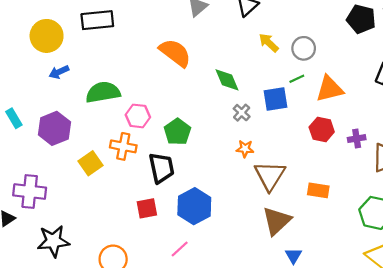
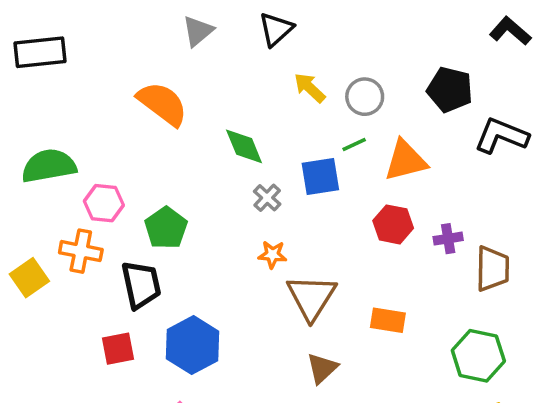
black pentagon: (361, 19) -> (450, 90), moved
brown triangle: (277, 221) -> (322, 368), size x0.7

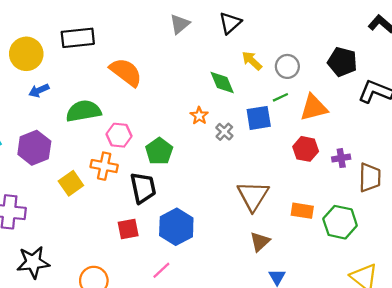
orange semicircle: (162, 104) -> (126, 72), moved
green diamond: (244, 146) -> (222, 82), moved
orange star: (272, 255) -> (199, 116), moved, turned 30
green hexagon: (478, 356) -> (340, 222), moved

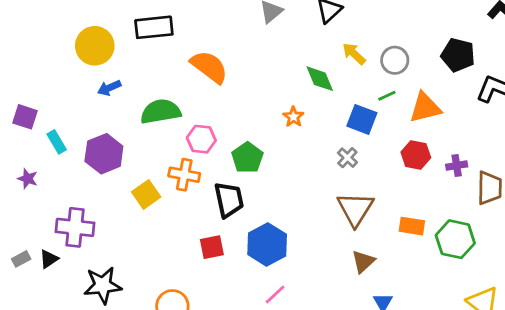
blue square: (259, 118) -> (362, 119), turned 30
gray cross: (224, 132) -> (347, 158), moved
pink line: (161, 270) -> (275, 294), moved

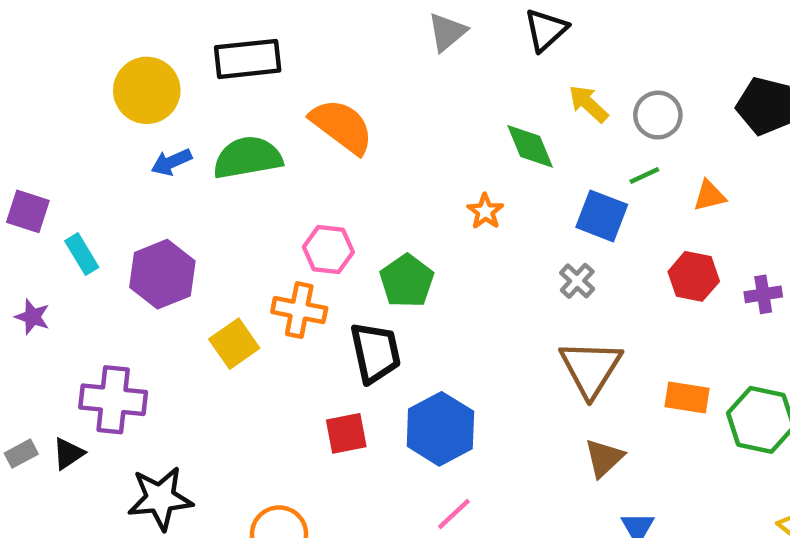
orange triangle: (425, 108) -> (709, 196), size x0.6
green semicircle: (161, 112) -> (248, 158), moved

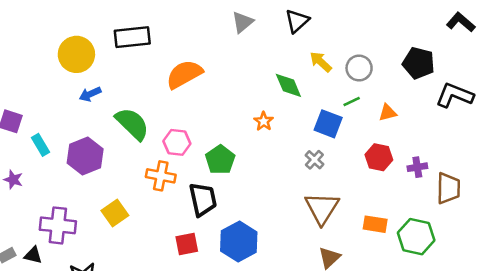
orange semicircle: (342, 126) -> (184, 74), turned -66
green semicircle: (248, 158) -> (132, 124), moved, turned 54
yellow square: (234, 344) -> (115, 213), moved
black triangle: (68, 454) -> (33, 255), turned 48

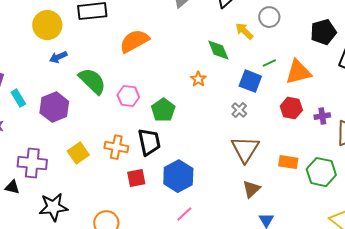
black pentagon: (419, 63) -> (323, 32), turned -30
gray circle: (359, 68) -> (269, 17), moved
orange triangle: (388, 113) -> (298, 72), size x1.8
orange cross: (161, 176) -> (116, 147), moved

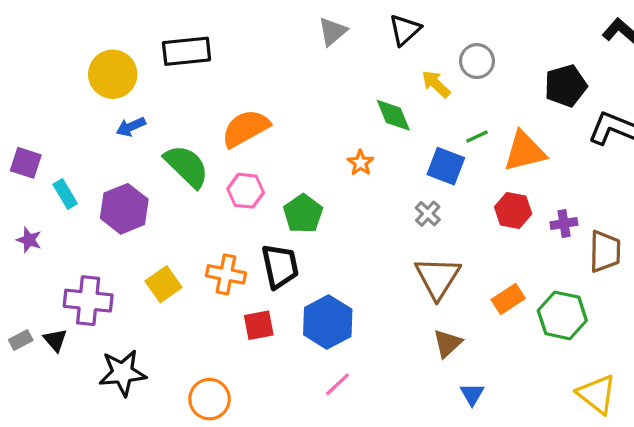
orange semicircle: (134, 41) -> (246, 128), moved
orange rectangle: (288, 162) -> (508, 299), turned -42
black triangle: (12, 187) -> (55, 340), turned 35

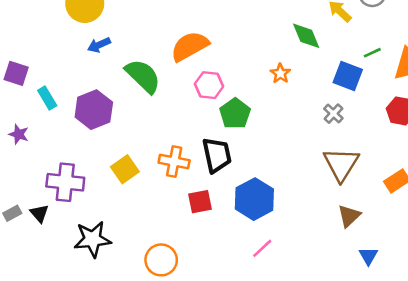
pink hexagon: (246, 191) -> (209, 85), moved

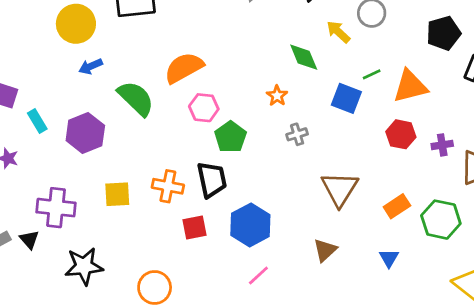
gray cross: (333, 114) -> (297, 134), moved, turned 30
yellow square: (125, 169) -> (117, 194), turned 32
brown triangle: (349, 216) -> (325, 250), moved
blue triangle: (368, 256) -> (389, 258), moved

